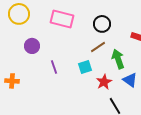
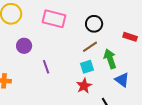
cyan square: (85, 67) -> (87, 67), moved
red star: (104, 82) -> (84, 86), moved

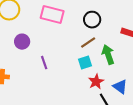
blue triangle: (122, 80) -> (120, 87), moved
red star: (84, 86) -> (96, 82), moved

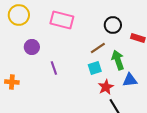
black circle: (92, 20) -> (113, 25), moved
blue triangle: (120, 87) -> (130, 80), moved, turned -42

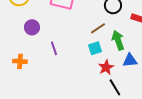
orange cross: (12, 82) -> (20, 61), moved

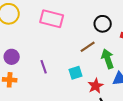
purple circle: (32, 27) -> (12, 57), moved
cyan square: (95, 48) -> (76, 73), moved

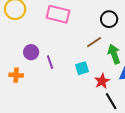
purple circle: (12, 57) -> (31, 52), moved

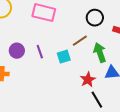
purple line: (50, 62) -> (40, 52), moved
cyan square: (82, 68) -> (64, 57), moved

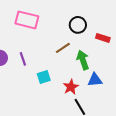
cyan square: (64, 57) -> (44, 77), moved

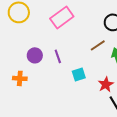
pink rectangle: (27, 20) -> (62, 17), turned -50

